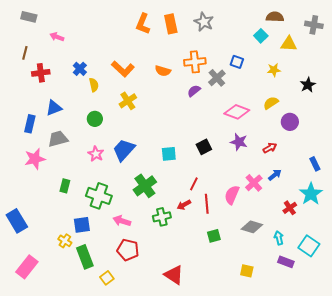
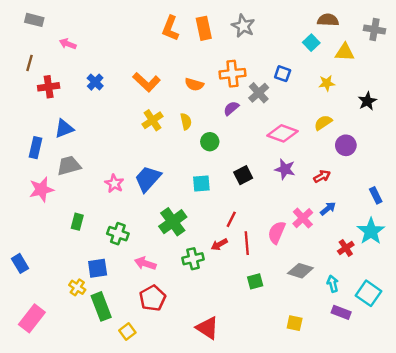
yellow semicircle: (94, 85) -> (186, 121), moved
green circle: (95, 119) -> (210, 142), moved
green cross: (99, 196) -> (118, 234), size x0.7
blue rectangle: (17, 221) -> (20, 263), size x0.7
red pentagon: (128, 250) -> (152, 298), turned 30

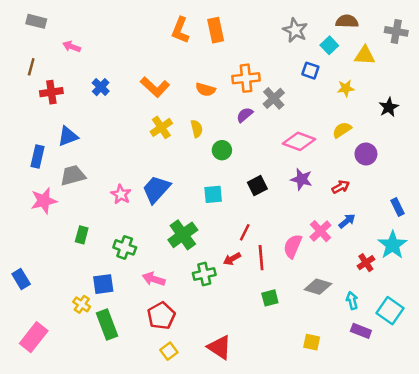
gray star: (243, 26) -> (295, 30), moved
blue square: (283, 74) -> (310, 71), moved
yellow square: (127, 332) -> (169, 351), moved

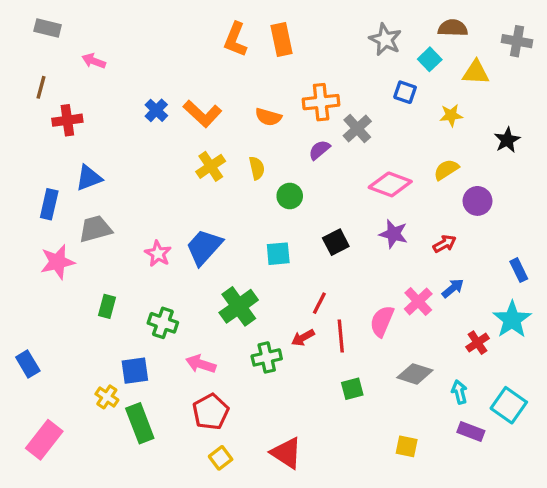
blue cross: (101, 87) -> (156, 110), moved

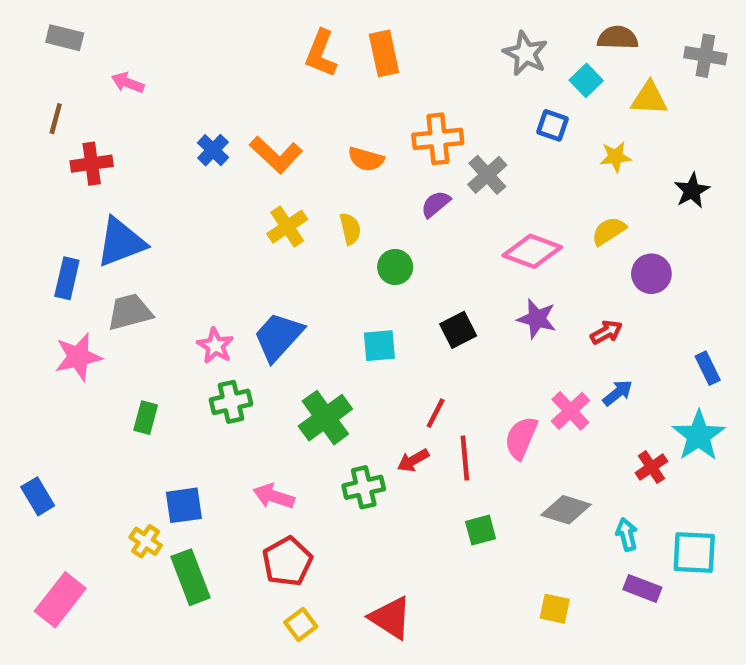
blue triangle: (89, 178) -> (121, 242), size x1.4
green cross: (163, 323) -> (231, 402), moved, turned -32
cyan square: (509, 405) -> (694, 552), turned -32

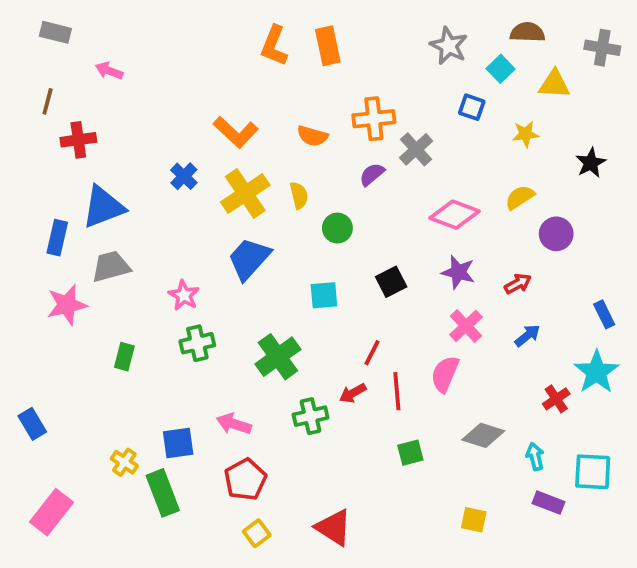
blue cross: (213, 150) -> (184, 176), moved
yellow cross: (287, 227) -> (245, 194), size x1.4
blue trapezoid: (278, 337) -> (249, 259), moved
pink cross: (570, 411) -> (466, 326), moved
blue square: (184, 505) -> (178, 443), moved

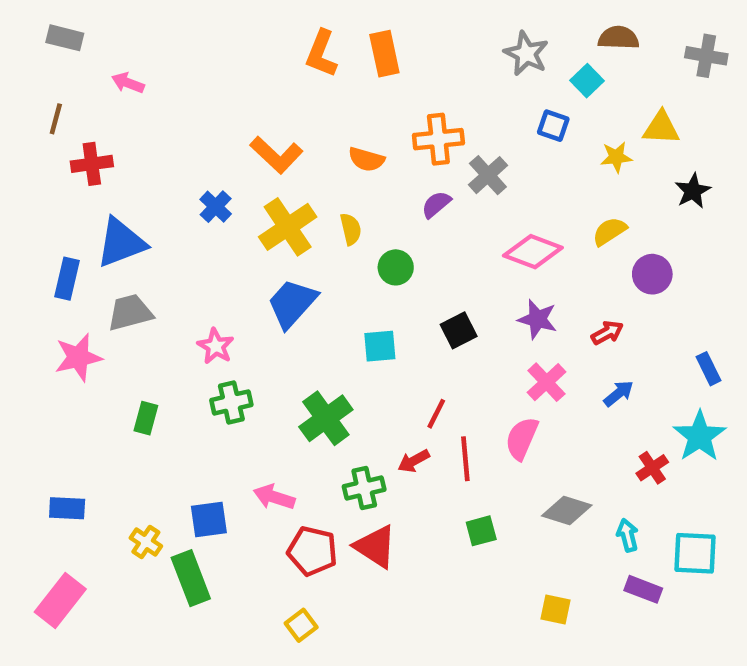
yellow triangle: (554, 84) -> (661, 128), moved
blue rectangle: (32, 424) -> (67, 508), moved, turned -56
red pentagon: (245, 479) -> (312, 551), moved, turned -30
red triangle: (334, 527) -> (375, 547), moved

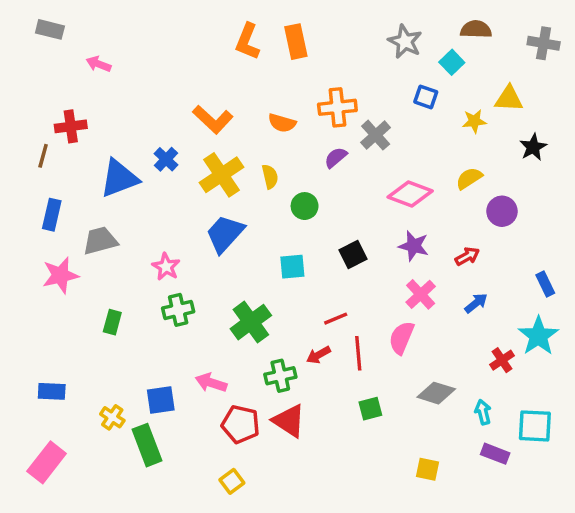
brown line: (56, 119) -> (43, 156), moved
blue triangle: (121, 243) -> (119, 178), moved
red line: (436, 414) -> (336, 319), turned 40

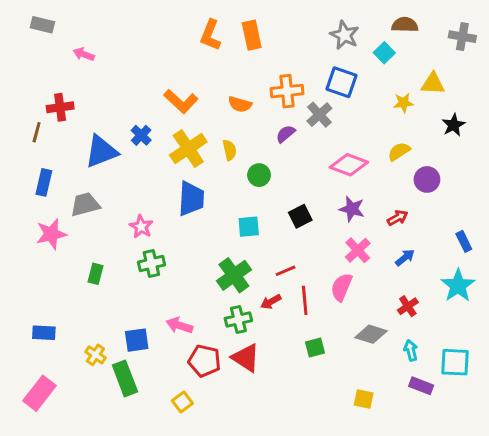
blue square: (426, 97) -> (342, 82), moved, size x1.5
blue trapezoid: (225, 234) -> (191, 199), turned 141
green cross: (251, 322) -> (234, 275), moved
red cross: (502, 360) -> (408, 306), moved
yellow square: (232, 481) -> (182, 402), moved

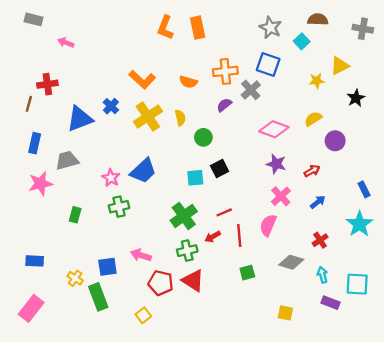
yellow triangle: (433, 84) -> (340, 66), turned -30
blue trapezoid: (191, 199) -> (143, 171), moved, turned 44
black square: (300, 216) -> (220, 169), moved

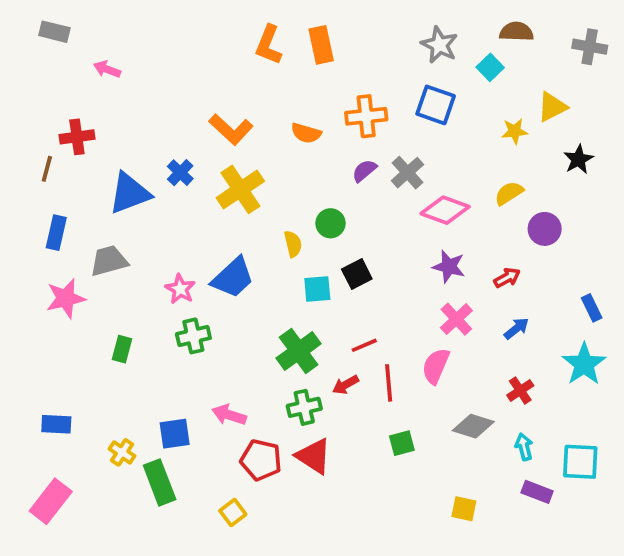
gray cross: (251, 90) -> (408, 173), moved
yellow semicircle: (180, 118) -> (293, 244), moved

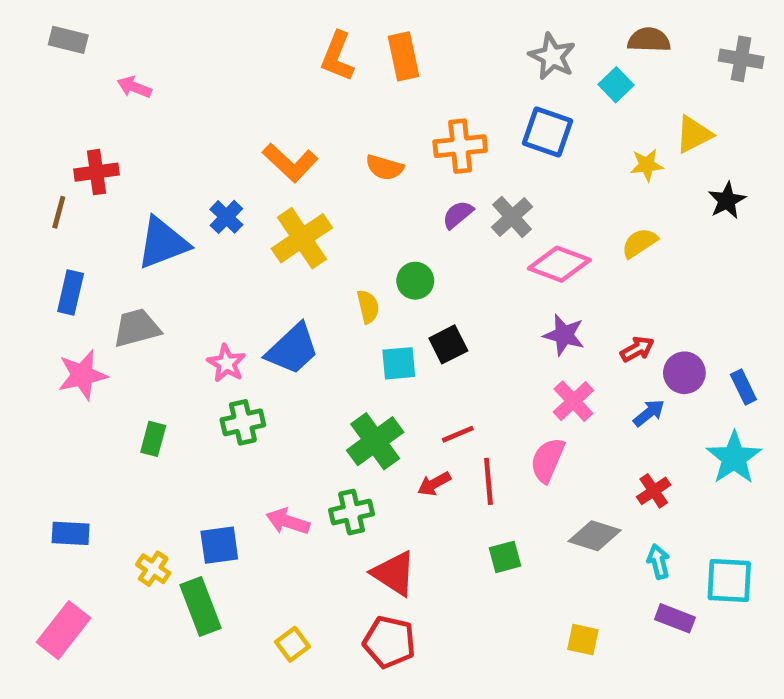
purple circle: (545, 229) -> (684, 373), moved
green cross: (304, 407) -> (352, 512), moved
red pentagon: (261, 460) -> (389, 642), moved

